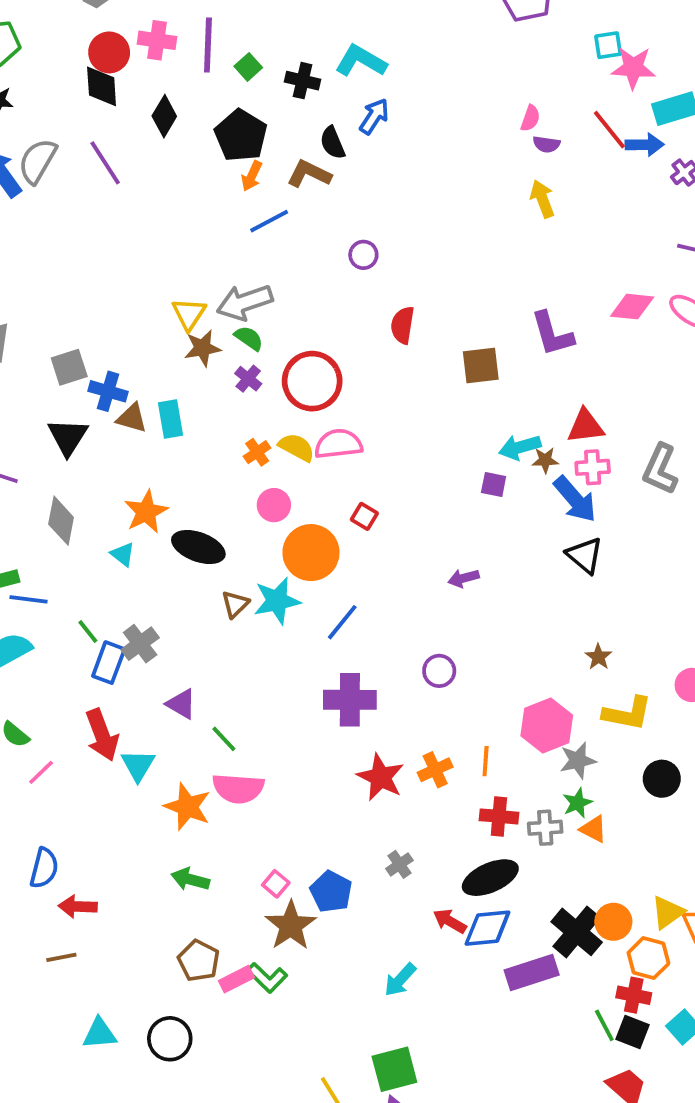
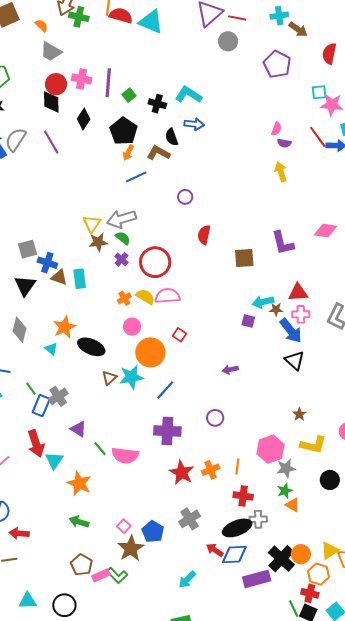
blue arrow: (374, 116) -> (194, 124), turned 60
pink semicircle: (238, 788) -> (125, 455), moved
gray cross: (545, 828) -> (258, 519), moved
gray cross: (399, 864) -> (190, 519), size x1.5

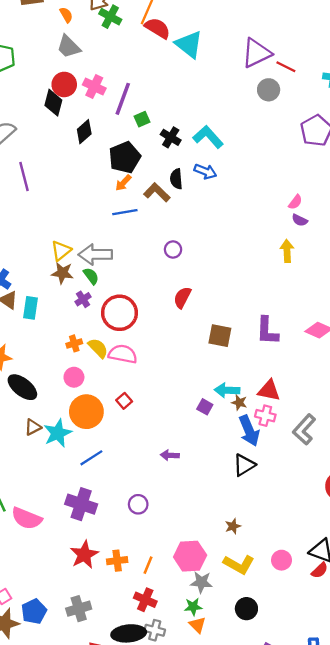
purple line: (51, 142) -> (24, 176), moved
black triangle: (295, 360) -> (244, 465), turned 30
cyan star: (131, 377) -> (58, 433), turned -30

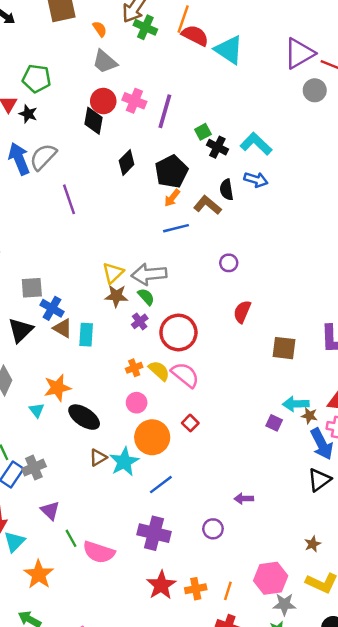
green square: (142, 119) -> (203, 132), moved
black diamond: (84, 132) -> (127, 163), moved
pink semicircle: (123, 354) -> (185, 375), turned 32
purple arrow: (170, 455) -> (244, 499), moved

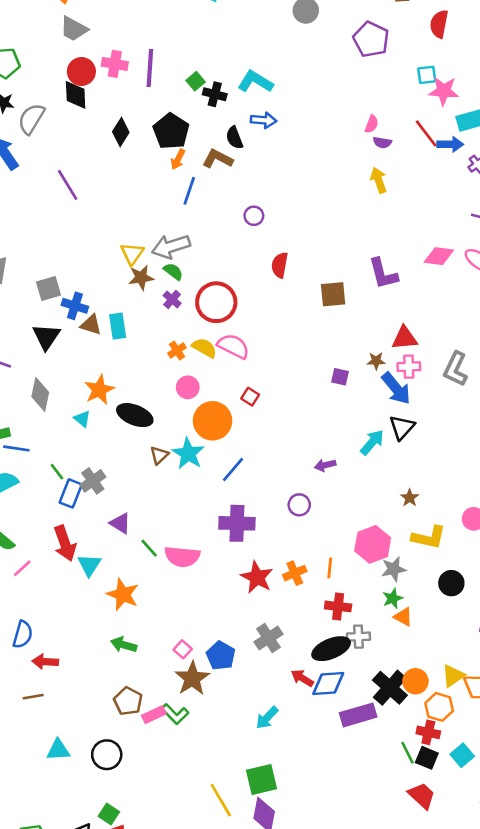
gray semicircle: (43, 157) -> (31, 119), moved
blue line: (176, 228) -> (189, 191), turned -45
cyan arrow: (296, 404) -> (372, 442), moved, turned 145

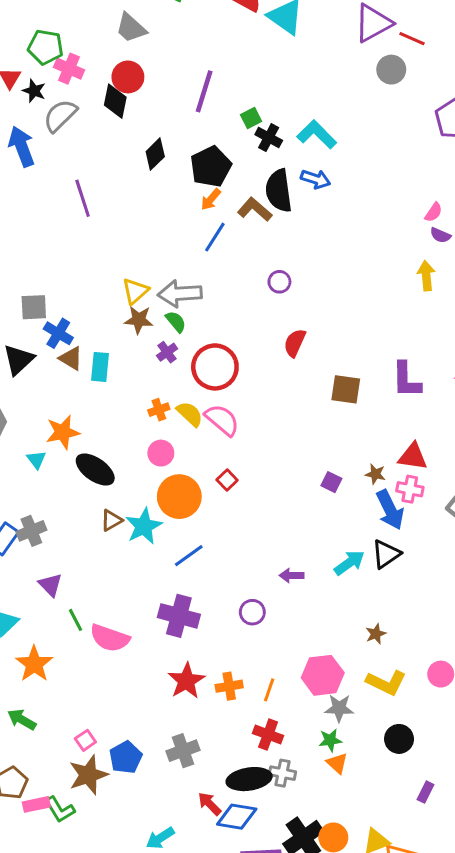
pink cross: (115, 64) -> (69, 69), moved
black semicircle: (234, 138) -> (279, 191), size x1.6

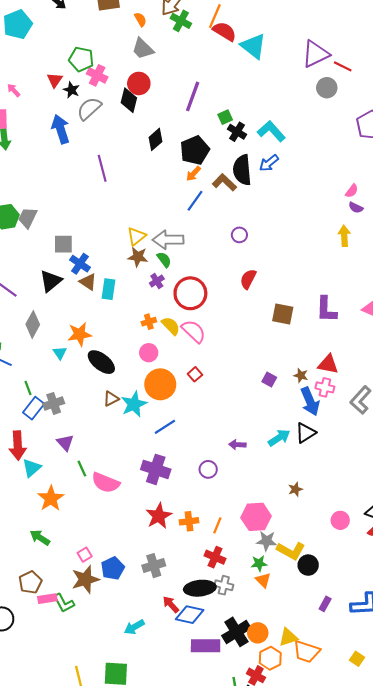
blue arrow: (316, 179) -> (269, 163), turned 120
yellow L-shape: (386, 683) -> (291, 551), moved

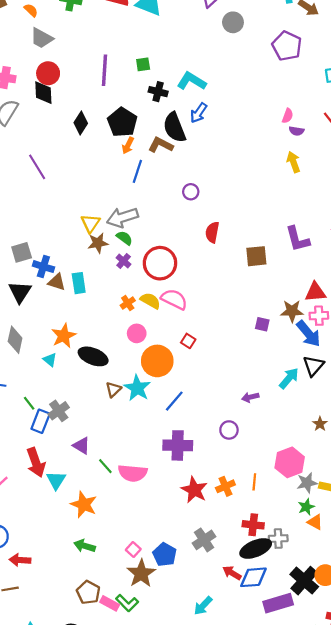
green square: (225, 117) -> (143, 64), moved, turned 32
brown star: (301, 375) -> (292, 311), size x1.5
red cross: (215, 557) -> (253, 525), moved
pink rectangle: (47, 599) -> (110, 603), turned 54

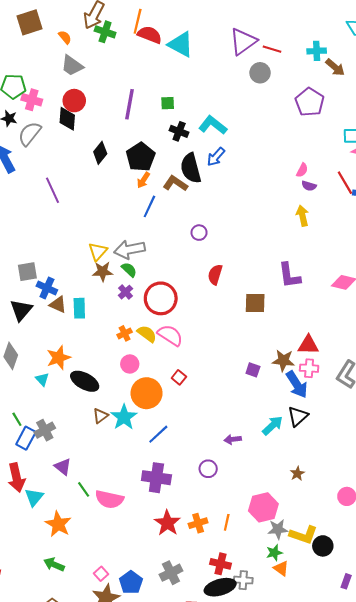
purple L-shape: (297, 239) -> (289, 275), moved

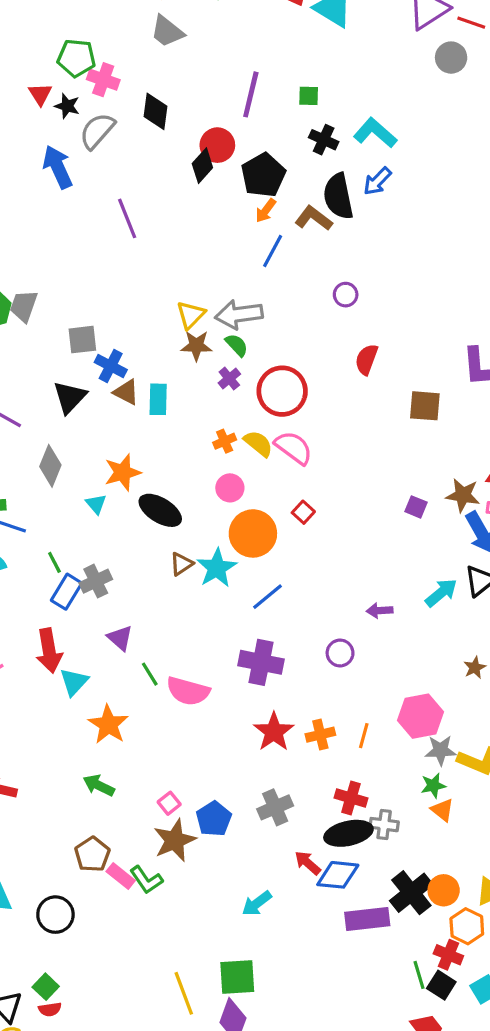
red circle: (74, 101) -> (217, 145), moved

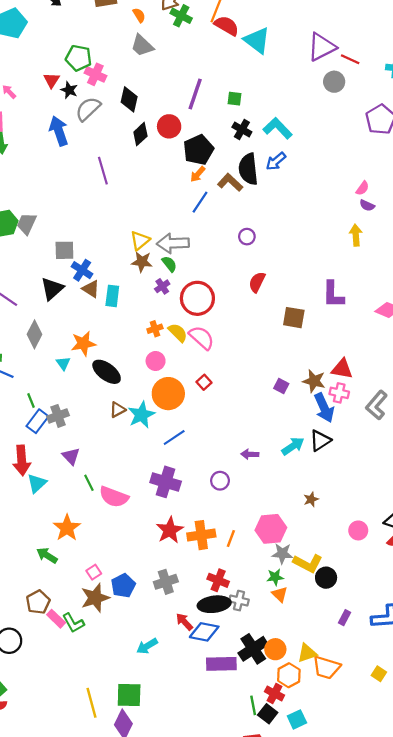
black diamond: (202, 166) -> (140, 134), moved
orange star: (108, 725) -> (67, 528), moved
orange cross: (320, 735) -> (201, 535), size x1.4

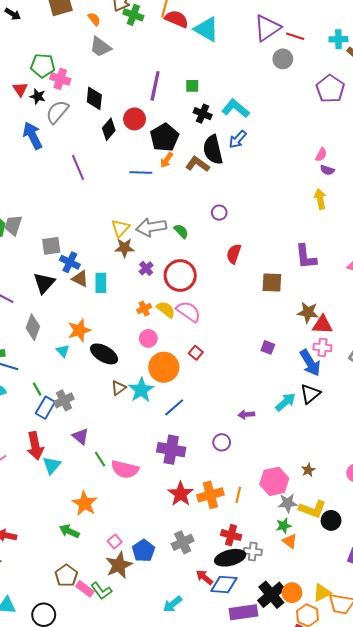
blue line: (200, 202) -> (141, 173), moved, turned 65
green semicircle: (169, 264) -> (181, 231), moved
brown star: (314, 381) -> (308, 312), moved
brown star: (311, 499) -> (308, 470), moved

